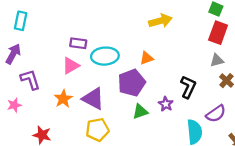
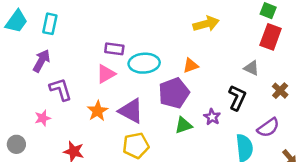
gray triangle: (217, 60) -> (251, 68), moved, turned 40

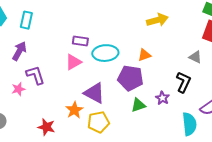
purple pentagon: (174, 93) -> (130, 78), turned 30
orange star: (98, 111) -> (74, 110), moved
pink star: (43, 118) -> (18, 89), moved

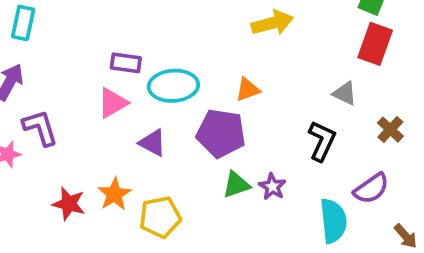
purple triangle: (94, 93) -> (152, 143), moved, size x0.7
purple star: (162, 98) -> (272, 187), moved
red star: (46, 127) -> (69, 204), moved

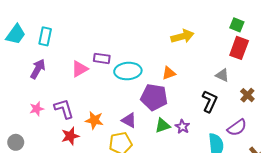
pink triangle: (113, 103) -> (80, 69), moved
purple L-shape: (40, 128) -> (64, 109), moved
purple triangle: (152, 143) -> (129, 120), moved
orange star: (114, 194) -> (94, 120), moved, turned -30
red star: (69, 204) -> (70, 136), turned -30

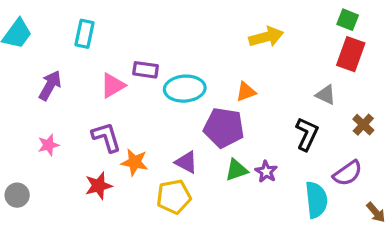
cyan rectangle: (45, 36) -> (84, 34), moved
purple L-shape: (64, 109) -> (106, 137), moved

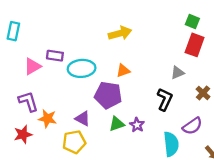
yellow arrow: (266, 37) -> (120, 33), moved
gray triangle: (326, 95) -> (177, 73), turned -48

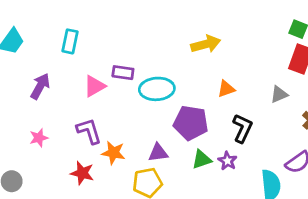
orange triangle: (123, 71) -> (226, 89), moved
black L-shape: (165, 99) -> (242, 128), moved
purple triangle: (83, 119) -> (158, 153), turned -35
red star: (23, 134) -> (82, 173), turned 30

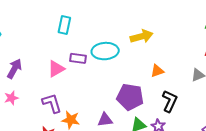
cyan rectangle: (70, 41) -> (64, 25), moved
cyan ellipse: (157, 89) -> (105, 51), moved
pink star: (39, 138) -> (11, 98), moved

